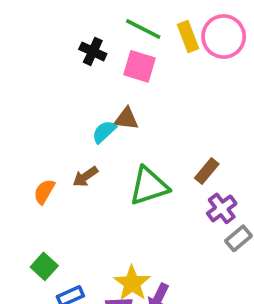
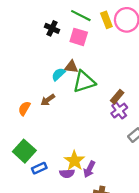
green triangle: (149, 186) -> (84, 82), moved
purple cross: (222, 208) -> (119, 111), moved
green square: (44, 266) -> (24, 151), size x1.5

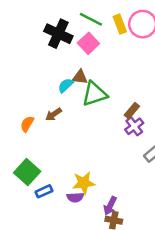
black cross: (52, 28) -> (58, 34), size x1.6
pink square: (79, 37) -> (88, 43), turned 30
yellow star: (74, 161) -> (84, 183), turned 30
purple arrow: (89, 169) -> (110, 206), moved

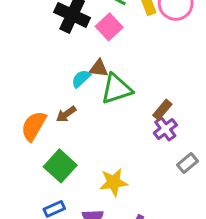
orange semicircle: (27, 124) -> (34, 126), size x1.5
green square: (27, 172) -> (60, 166), moved
yellow star: (84, 183) -> (114, 182), moved

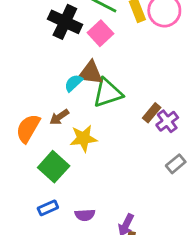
brown triangle: (99, 68) -> (91, 73), size x1.4
purple cross: (165, 129) -> (167, 121), moved
yellow star: (114, 182) -> (83, 138), moved

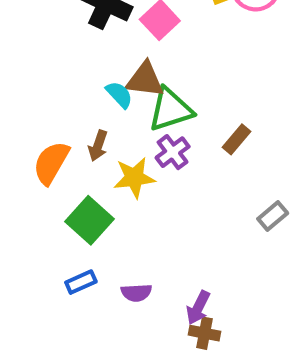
cyan semicircle: (73, 83) -> (119, 95), turned 90
brown arrow: (59, 117) -> (98, 146), turned -36
purple cross: (167, 121) -> (173, 152), moved

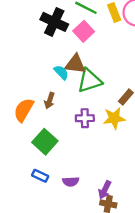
purple cross: (173, 152) -> (85, 118), moved, turned 36
yellow star: (134, 178) -> (114, 118), moved
blue rectangle: (81, 282) -> (40, 176), turned 49

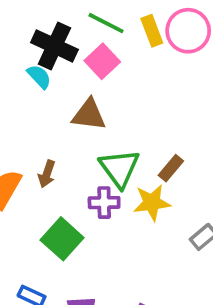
cyan semicircle: (61, 72) -> (39, 77), moved
green triangle: (89, 81) -> (119, 168), moved, turned -48
green square: (45, 142) -> (62, 239), moved

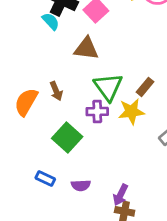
brown arrow: (47, 174) -> (56, 91), turned -42

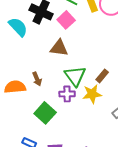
cyan semicircle: (51, 21) -> (18, 27), moved, size x1.5
orange semicircle: (26, 102) -> (15, 87), turned 55

